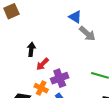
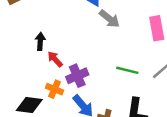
red arrow: (42, 64) -> (55, 59), turned 96

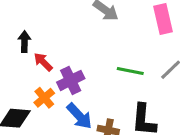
orange cross: (55, 89) -> (44, 98), turned 30

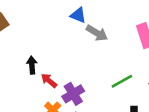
green line: (130, 71) -> (122, 81), turned -35

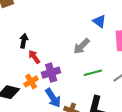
blue triangle: (78, 15) -> (99, 21), moved
gray arrow: (97, 33) -> (82, 46), moved, turned 90

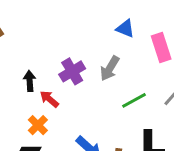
purple cross: (51, 73) -> (72, 71), moved
orange cross: (31, 81) -> (38, 125), moved

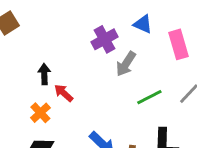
purple cross: (72, 71) -> (105, 39), moved
orange cross: (38, 125) -> (40, 113), moved

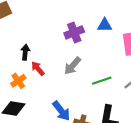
blue triangle: (143, 24) -> (105, 25), turned -32
gray arrow: (126, 64) -> (72, 66), moved

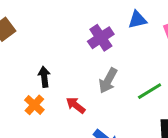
red arrow: (38, 68) -> (76, 105), moved
orange cross: (18, 81) -> (34, 105), moved

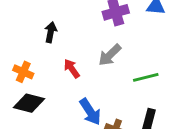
orange cross: (34, 105) -> (23, 72), moved, turned -36

